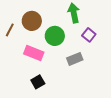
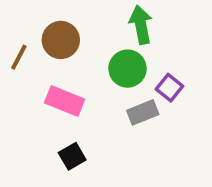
purple square: (89, 35) -> (169, 88), moved
green circle: (55, 36) -> (128, 69), moved

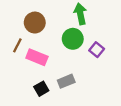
brown line: (19, 57) -> (17, 45), moved
gray rectangle: (143, 112) -> (66, 81), moved

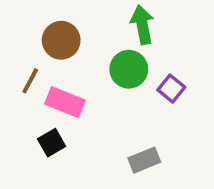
gray rectangle: (66, 81) -> (144, 160), moved
black square: (41, 89) -> (52, 143), moved

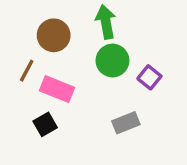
green arrow: (142, 25) -> (106, 22), moved
gray rectangle: (144, 160) -> (126, 123), moved

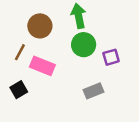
purple square: (149, 77) -> (111, 57), turned 35
black square: (45, 124) -> (19, 90), moved

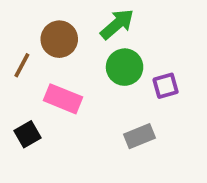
green arrow: (79, 16) -> (117, 24), turned 60
brown line: (20, 52) -> (22, 65), moved

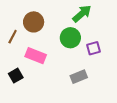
green arrow: (117, 24) -> (82, 14), moved

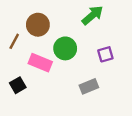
green circle: (70, 38) -> (65, 48), moved

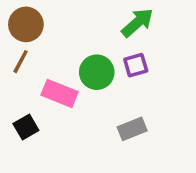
brown circle: (38, 25) -> (26, 24), moved
purple square: (105, 54) -> (136, 65), moved

